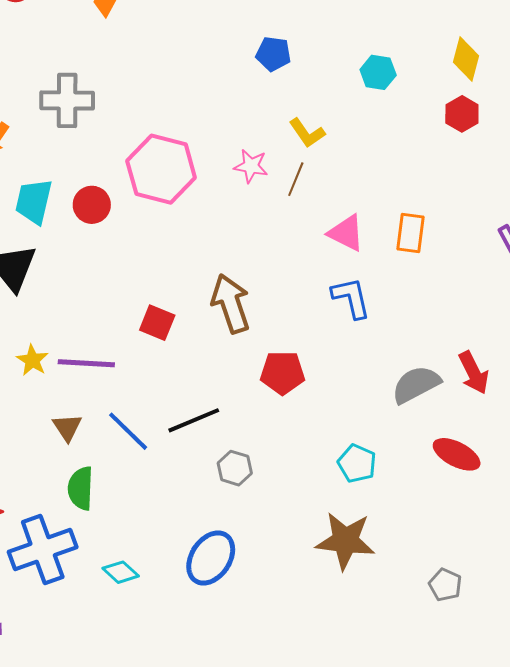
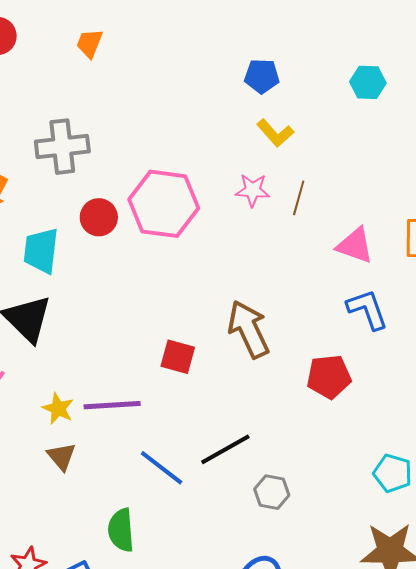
yellow L-shape: (307, 133) -> (275, 133), moved
red circle: (92, 205) -> (99, 217), moved
red pentagon: (282, 373) -> (329, 377), moved
brown triangle: (67, 427) -> (61, 457), moved

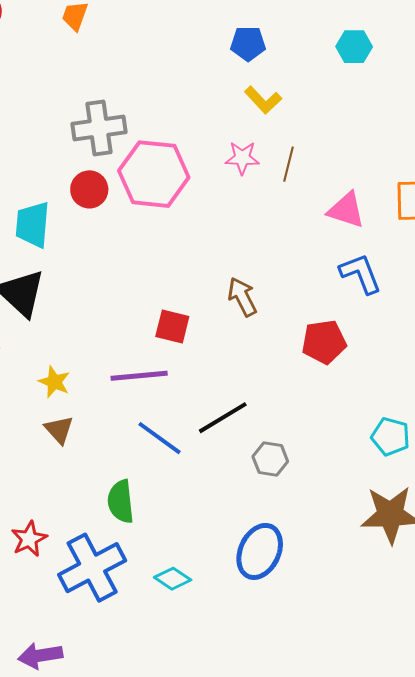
gray cross: (62, 147) -> (99, 128), moved
brown arrow: (249, 329) -> (242, 297), size x0.7
purple line: (112, 405) -> (139, 376), moved

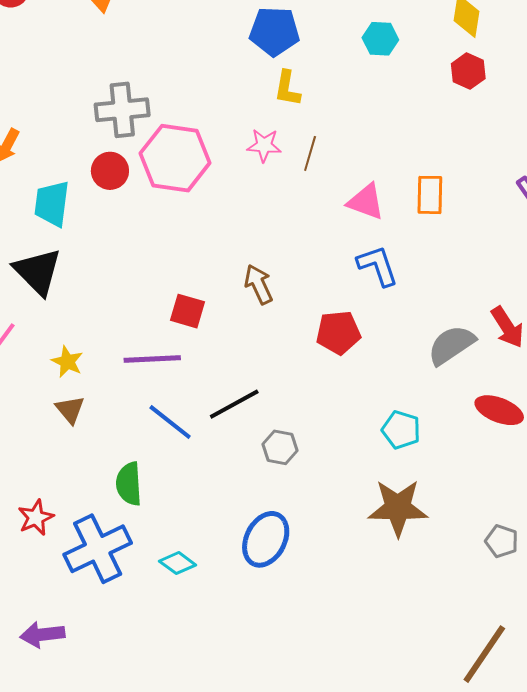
blue pentagon: (248, 44) -> (274, 31), size x1.4
yellow L-shape: (263, 100) -> (287, 88), turned 51

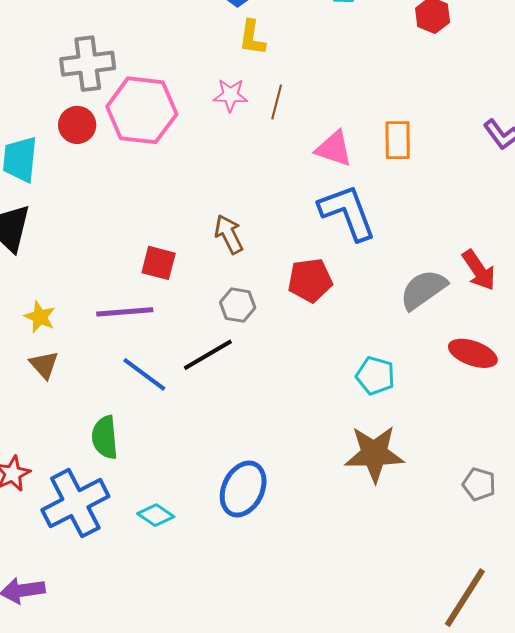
blue L-shape: (378, 266) -> (347, 212), size x1.4
gray hexagon: (280, 447) -> (238, 305), moved

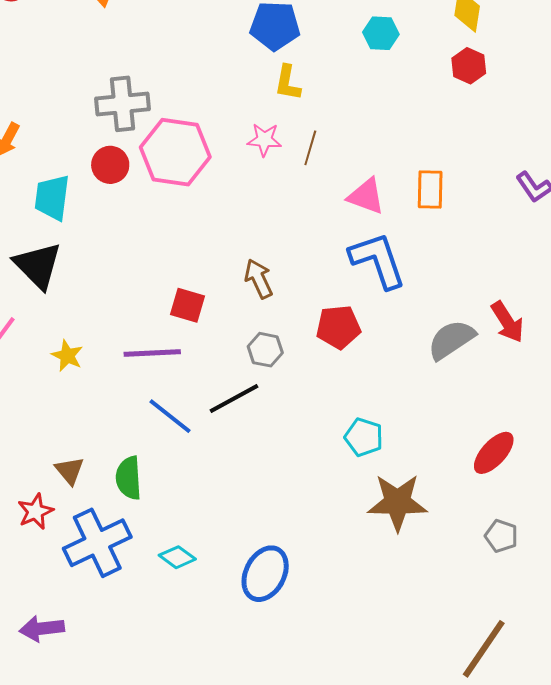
red ellipse: (473, 353) -> (494, 453), moved, turned -69
brown triangle: (44, 365) -> (70, 471), moved
cyan pentagon: (375, 376) -> (364, 437), moved
blue ellipse: (243, 489) -> (265, 574), moved

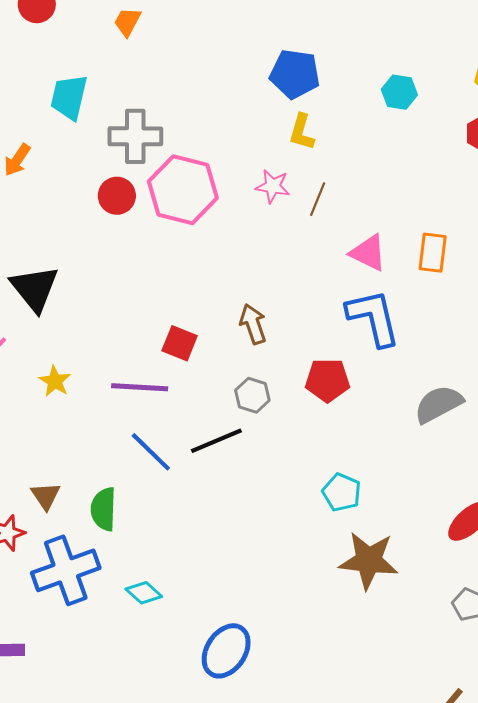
cyan trapezoid: (52, 198) -> (69, 97), moved
blue ellipse: (265, 574) -> (226, 651), moved

